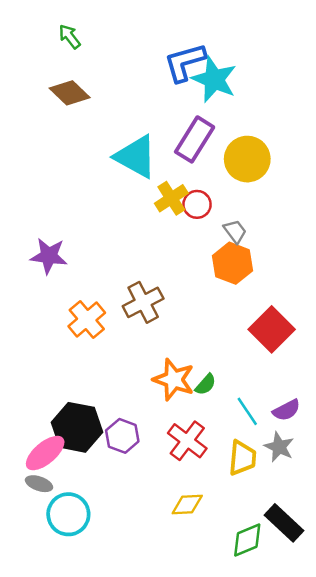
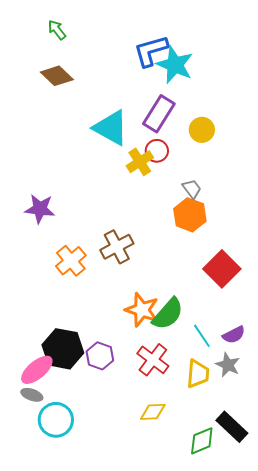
yellow circle: (247, 159) -> (202, 130), size x0.7
red circle: (197, 204) -> (157, 151), moved
green semicircle: (206, 384) -> (168, 314), size x1.8

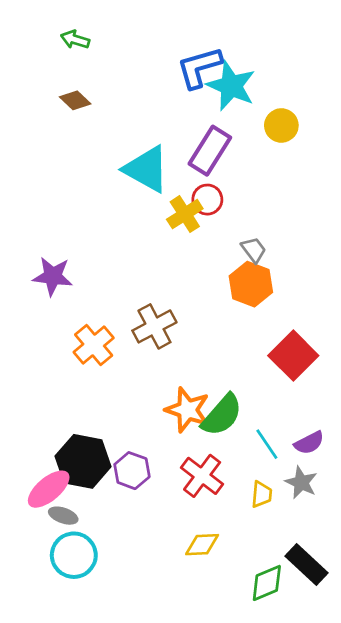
green arrow: (57, 30) -> (75, 40), turned -35
brown diamond: (57, 76) -> (75, 100), size x0.7
yellow circle: (202, 130) -> (281, 125), moved
yellow trapezoid: (198, 374) -> (262, 494), size x0.7
gray ellipse: (32, 395) -> (63, 516), moved

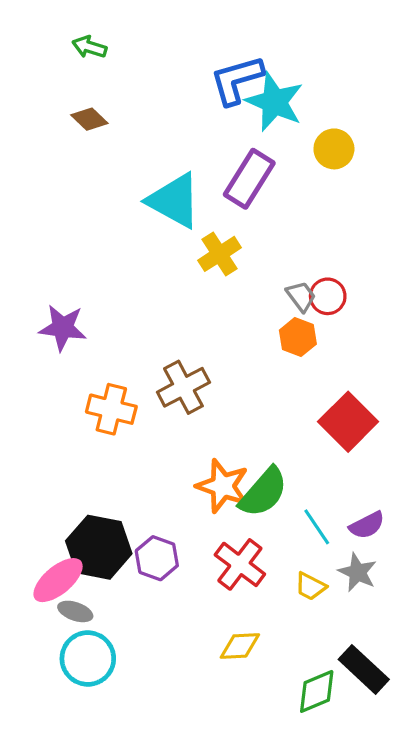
red circle: (207, 200) -> (328, 296), moved
orange hexagon: (251, 284) -> (298, 337), size x0.7
orange cross: (94, 345) -> (111, 409), turned -36
yellow trapezoid: (262, 494) -> (310, 586), turned 112

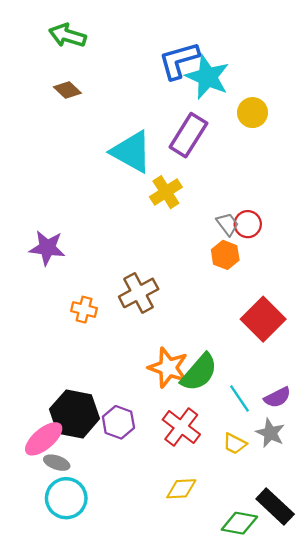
green arrow: (89, 47) -> (67, 35), size x1.4
orange cross: (111, 409) -> (84, 310), size x0.7
green diamond: (317, 691) -> (239, 523), turned 33

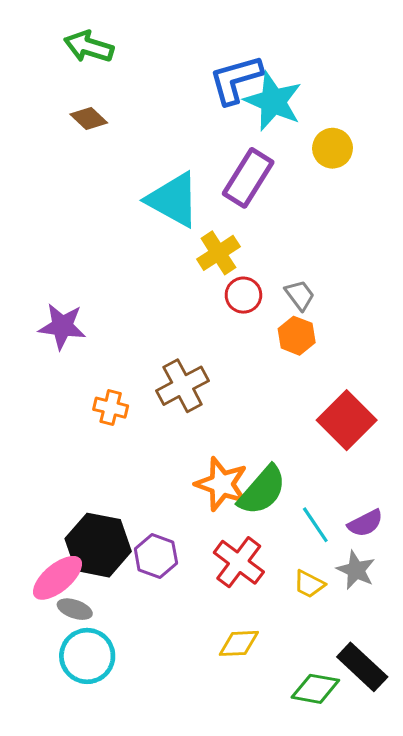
red circle: (248, 224) -> (243, 295), moved

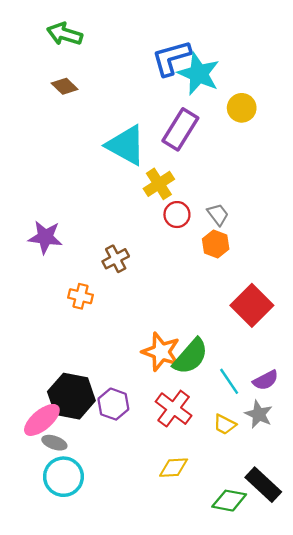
brown cross: (183, 386) -> (116, 259), moved, size x0.7

